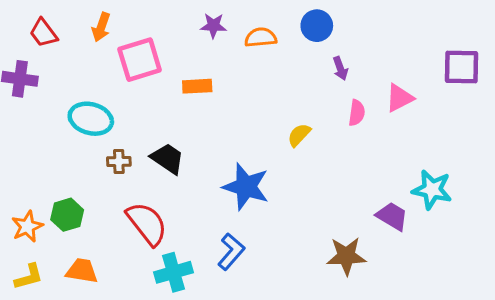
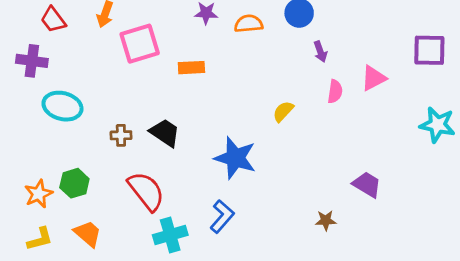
cyan ellipse: (91, 119) -> (62, 106), moved
cyan star: (432, 190) -> (437, 125), moved
brown star: (346, 256) -> (326, 220), size x0.6
orange trapezoid: (82, 271) -> (88, 234), turned 32

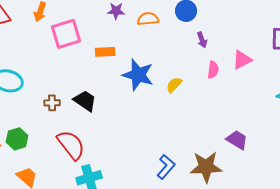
blue star: (235, 158) -> (138, 75), moved
blue L-shape: (222, 216) -> (166, 167), moved
brown star: (326, 220) -> (206, 167), size x2.0

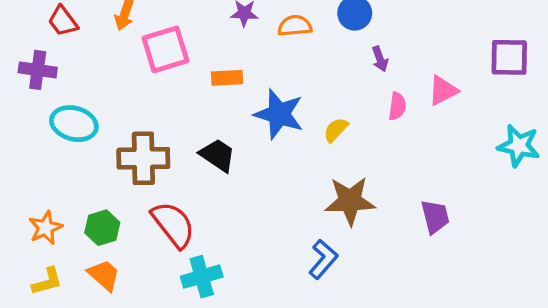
black trapezoid: (85, 101) -> (217, 155), moved
brown cross: (52, 103) -> (143, 158), size x2.0
green hexagon: (17, 139) -> (102, 228), moved
purple trapezoid: (237, 140) -> (435, 217), turned 45
brown star: (206, 167) -> (350, 201), moved

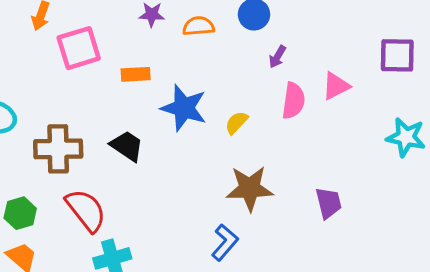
purple arrow: (380, 59) -> (277, 57), turned 50
pink semicircle: (397, 106) -> (293, 101), size x1.4

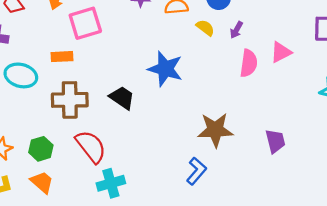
orange rectangle: (136, 74) -> (62, 57), moved
yellow semicircle: (236, 123) -> (205, 28), moved, turned 84

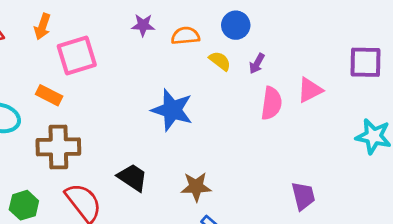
orange rectangle: (62, 57) -> (49, 95), turned 30
black trapezoid: (122, 98) -> (132, 177), moved
brown star: (215, 130) -> (196, 187), moved, size x0.7

